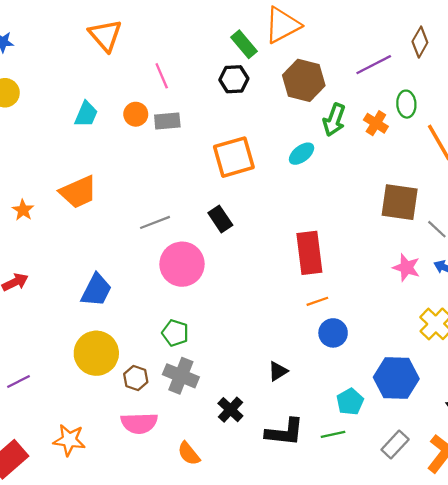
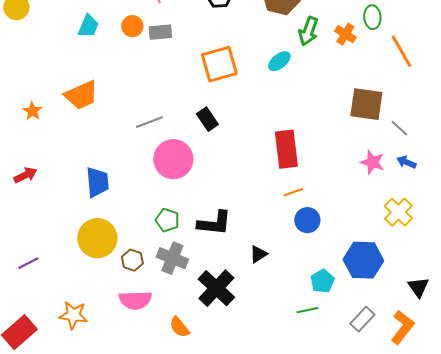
blue trapezoid: (96, 290) -> (97, 182), turned -32
black cross: (230, 410) -> (216, 288), size x1.6
black L-shape: (285, 432) -> (214, 223), moved

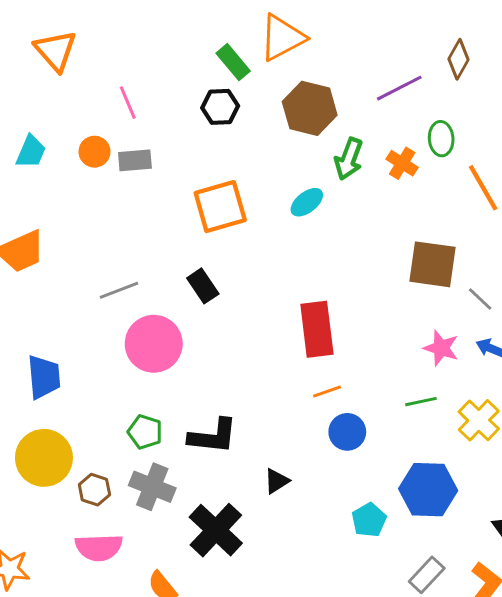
green line: (307, 310) -> (421, 402), moved

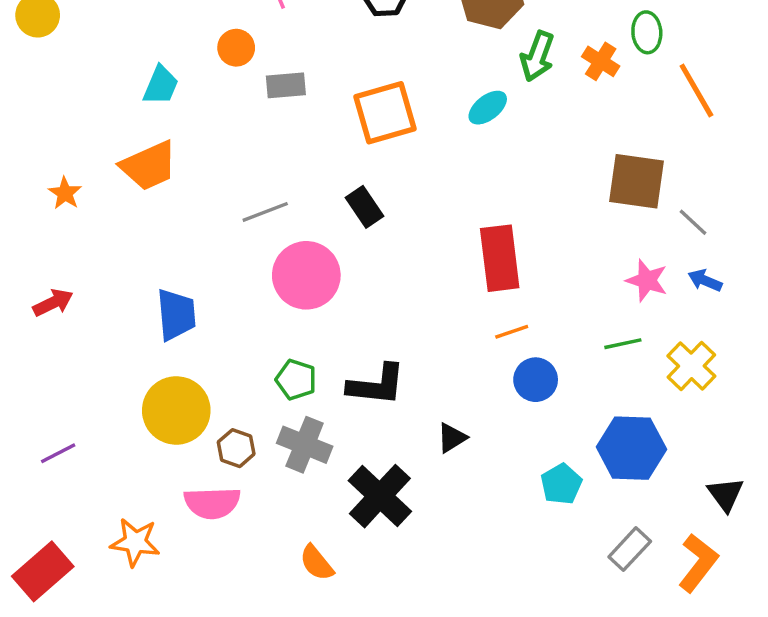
cyan trapezoid: (31, 152) -> (161, 85), moved
gray rectangle: (135, 160) -> (286, 85), moved
pink semicircle: (99, 547) -> (212, 503), moved

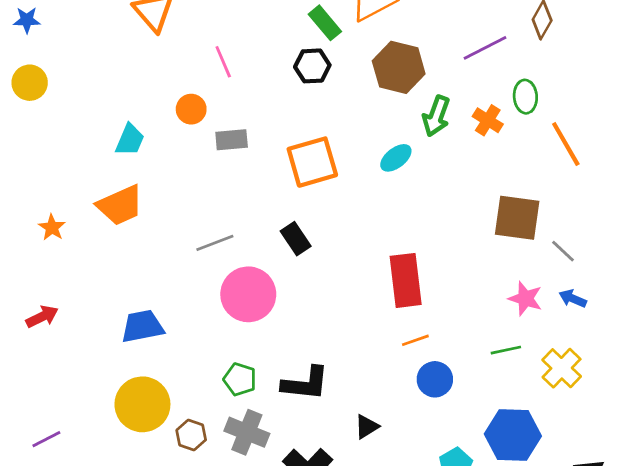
blue trapezoid: (176, 315) -> (142, 326), turned -96

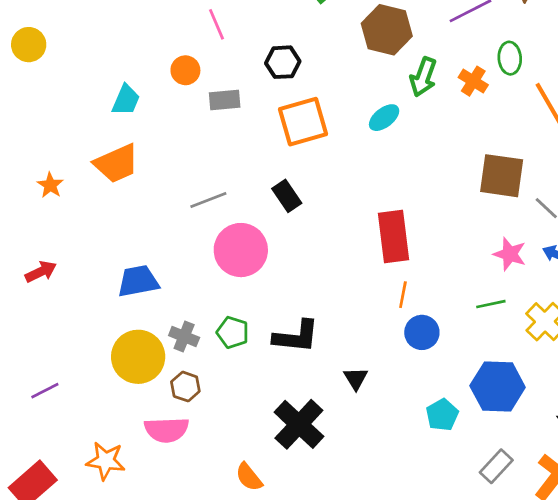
black hexagon: (312, 66) -> (283, 62), moved
orange line: (415, 340) -> (403, 295), turned -60
black triangle: (367, 427) -> (356, 378), turned -30
gray cross: (247, 432) -> (184, 337), moved, size x0.7

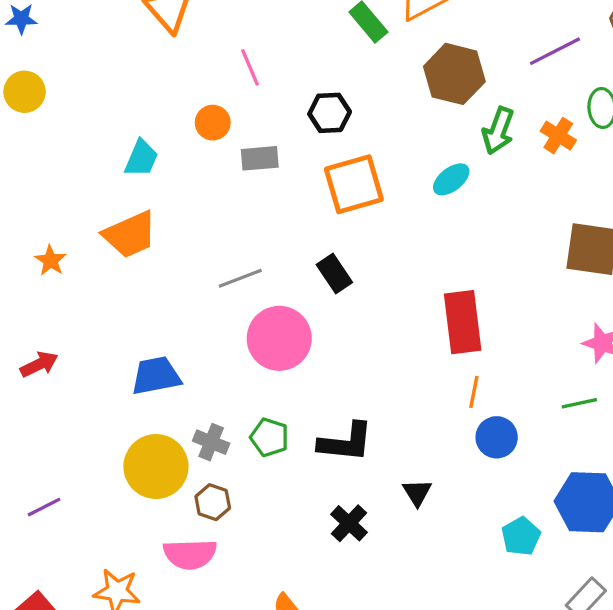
black cross: (299, 424) -> (349, 523), moved, size x0.6

